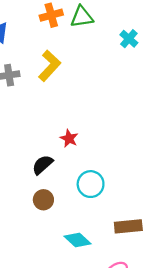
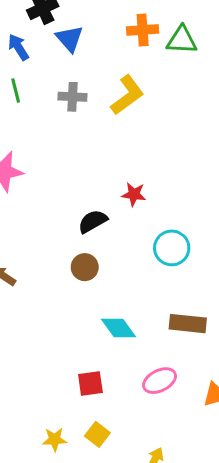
red star: (69, 138) -> (134, 194), turned -30
cyan circle: (91, 184) -> (172, 248), moved

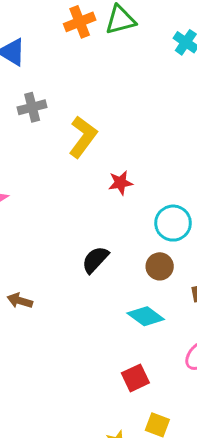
yellow L-shape: (127, 95) -> (83, 137), moved
black semicircle: (93, 221) -> (95, 260), moved
brown circle: (85, 267) -> (160, 266), moved

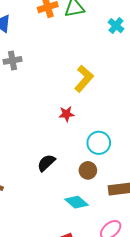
yellow L-shape: (83, 137) -> (84, 79), moved

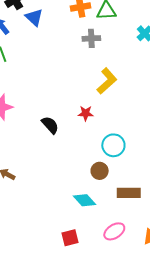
gray cross: (13, 60) -> (91, 38), moved
black semicircle: (46, 163) -> (50, 125), moved, turned 84

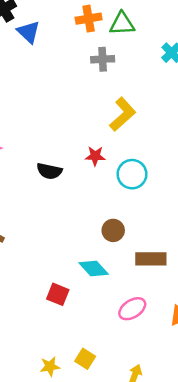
black semicircle: (50, 125) -> (49, 171), turned 144
cyan circle: (113, 145) -> (132, 174), moved
red square: (70, 238) -> (58, 294), moved, turned 36

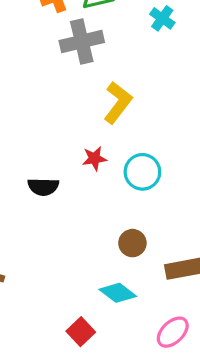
gray cross: (103, 59) -> (82, 41), size x1.5
red square: (58, 294) -> (81, 332), turned 35

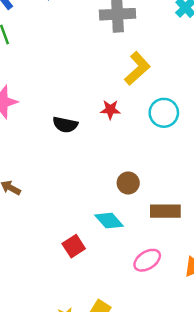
cyan circle: (142, 172) -> (164, 113), moved

